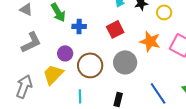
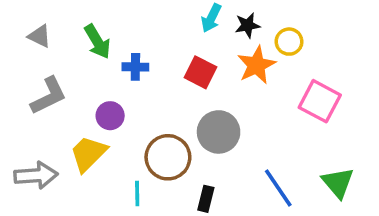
red square: (115, 29) -> (200, 72), turned -36
orange star: (150, 41) -> (256, 65), moved, turned 30
brown circle: (90, 65) -> (168, 157), moved
gray arrow: (24, 86) -> (36, 175), turned 65

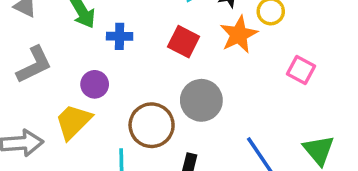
pink square: (320, 101) -> (301, 70), size x0.7

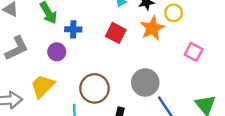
purple circle: (95, 84) -> (57, 52), moved
gray circle: (201, 100) -> (145, 82), moved

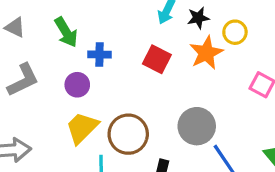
yellow trapezoid: (43, 86) -> (82, 128), moved

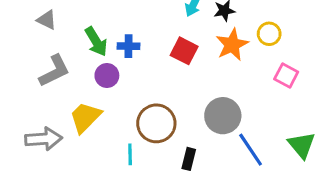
green arrow: (66, 32) -> (96, 42), moved
yellow circle: (235, 32) -> (269, 34), moved
yellow trapezoid: (82, 128) -> (85, 117), moved

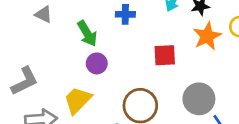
blue cross: (129, 46) -> (125, 14), moved
red square: (184, 51) -> (165, 55), moved, turned -30
gray L-shape: (54, 71) -> (25, 81), moved

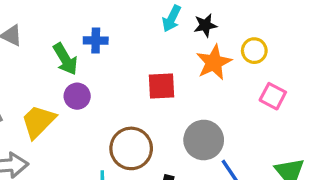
blue cross: (125, 14) -> (96, 40), moved
yellow trapezoid: (78, 100) -> (38, 121), moved

